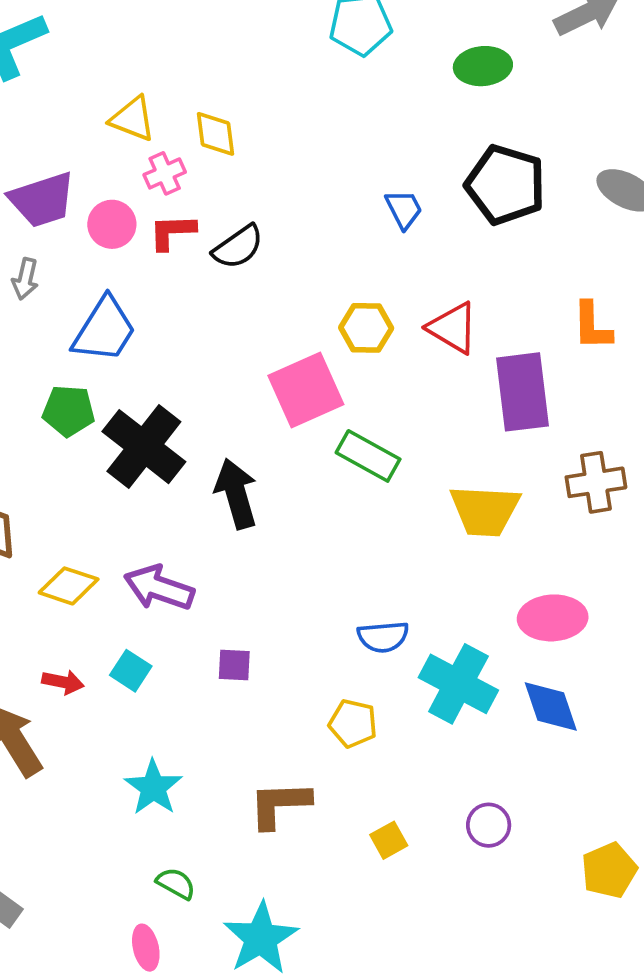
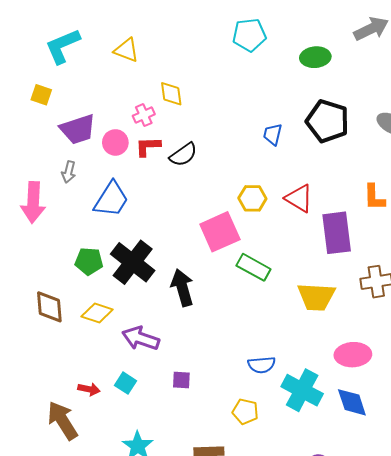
yellow triangle: (133, 119) -> (127, 50), moved
blue trapezoid: (404, 209) -> (273, 134), turned -140
green pentagon: (69, 411) -> (89, 261), moved
yellow diamond: (69, 586) -> (97, 313), moved

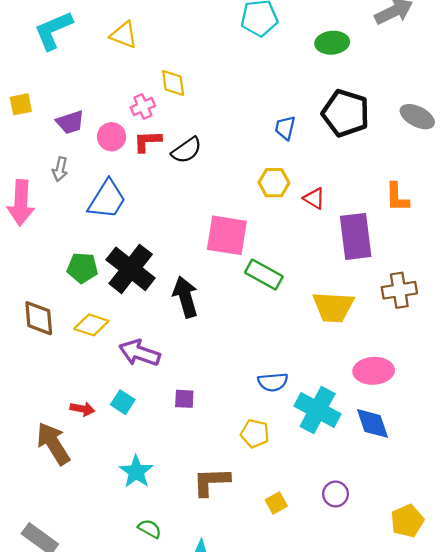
yellow square: (41, 95) -> (21, 104), moved, turned -30
purple trapezoid: (78, 129) -> (70, 122), size x0.7
yellow hexagon: (252, 198) -> (274, 183), moved
red triangle: (299, 198) -> (314, 198), size x0.7
pink square: (220, 232) -> (227, 235), turned 33

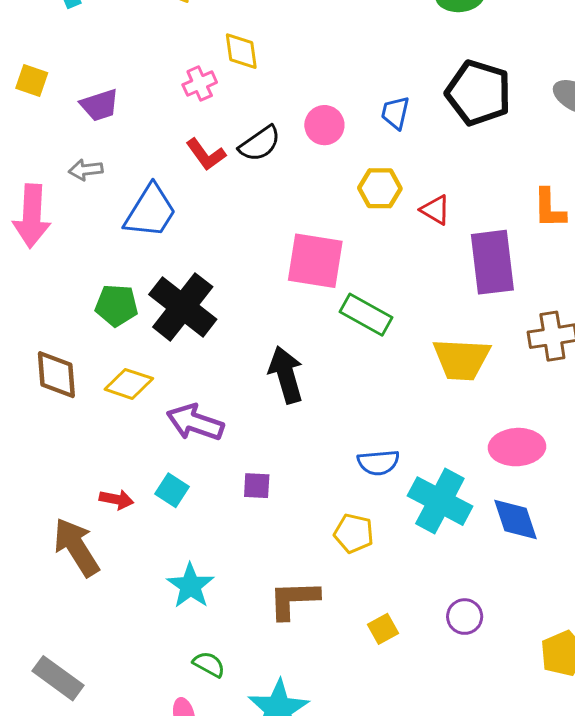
yellow square: (21, 104) -> (32, 80), turned 30
pink circle: (112, 137) -> (324, 125), moved
red L-shape: (147, 141) -> (206, 154), moved, turned -124
gray arrow: (60, 169) -> (86, 170), turned 70
black arrow: (185, 297) -> (286, 375), moved

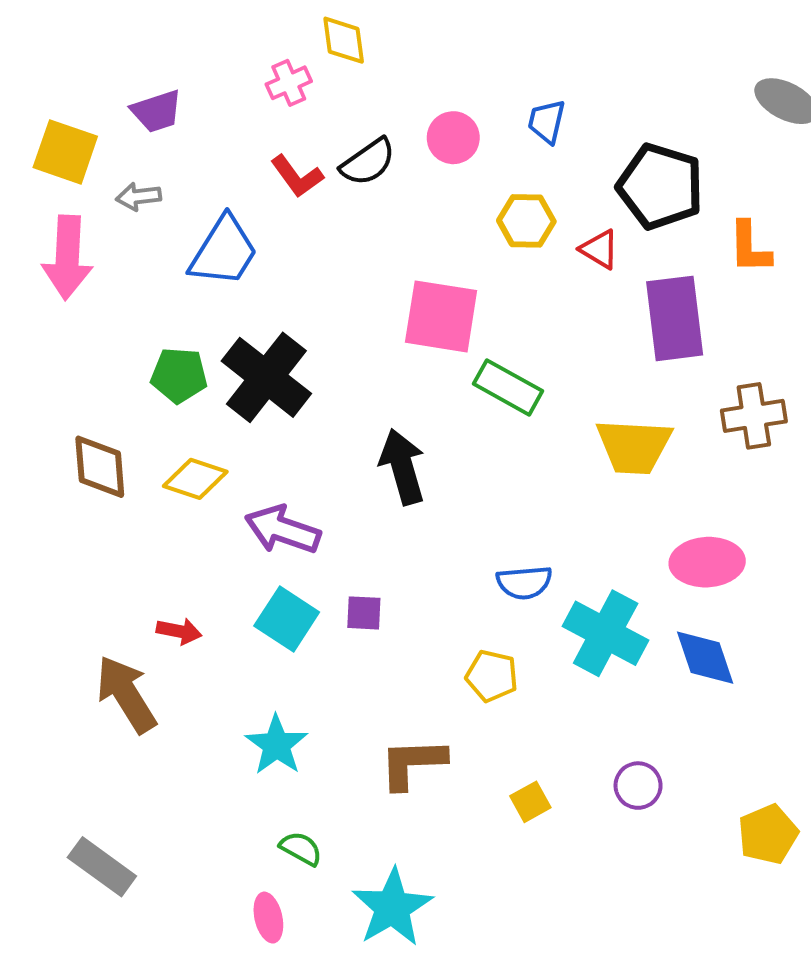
yellow square: (32, 80) -> (65, 152), moved, size x1.5
black pentagon: (478, 93) -> (660, 186), moved
cyan square: (172, 490) -> (287, 619), moved, size x1.4

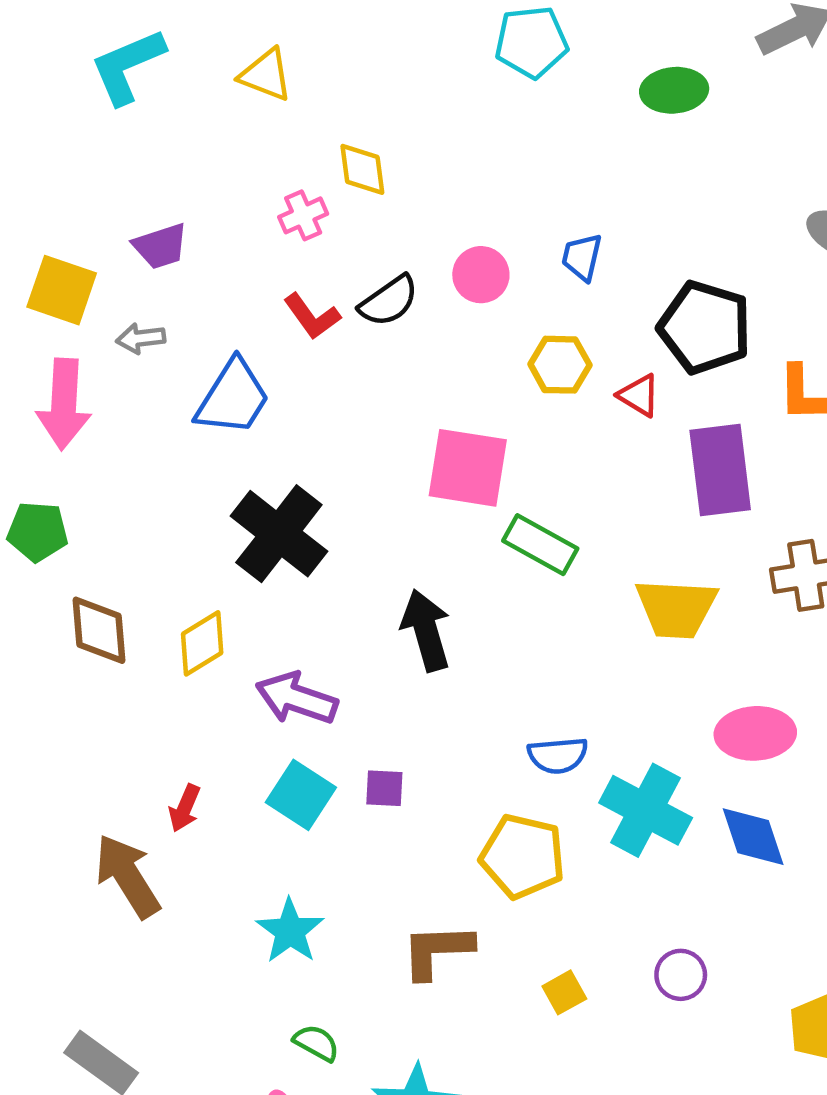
green pentagon: (179, 375) -> (38, 531), moved
yellow diamond: (195, 479) -> (202, 643), turned -50
red arrow: (179, 631) -> (185, 808), turned 102
yellow pentagon: (492, 676) -> (523, 856), size x1.5

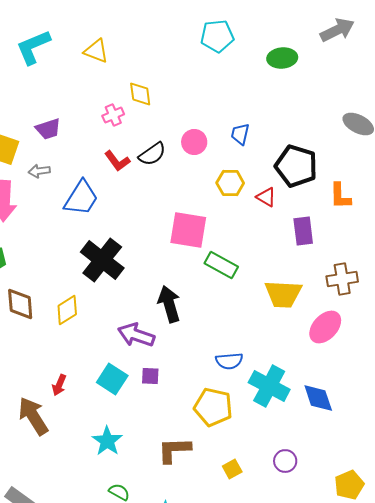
purple rectangle: (720, 470) -> (303, 231), size x0.7
purple arrow: (297, 698) -> (136, 335), moved
pink ellipse: (755, 733) -> (325, 327), moved, turned -44

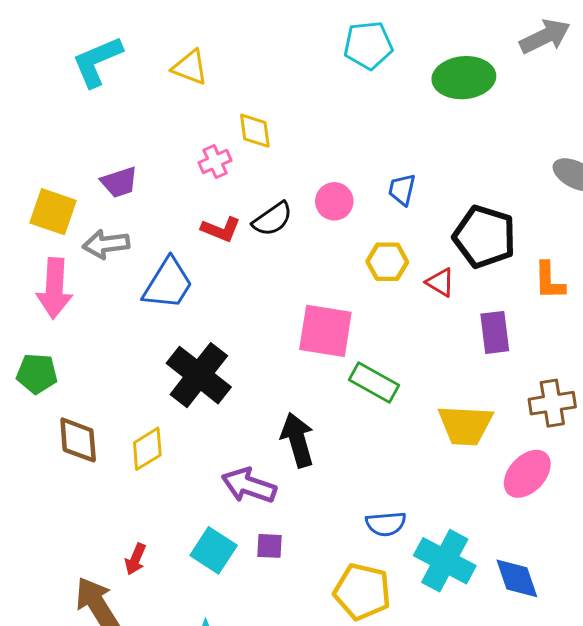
green ellipse: (282, 58) -> (464, 78), size x1.4
red L-shape: (117, 161) -> (221, 229), turned -32
gray arrow: (39, 171) -> (106, 244), size x1.4

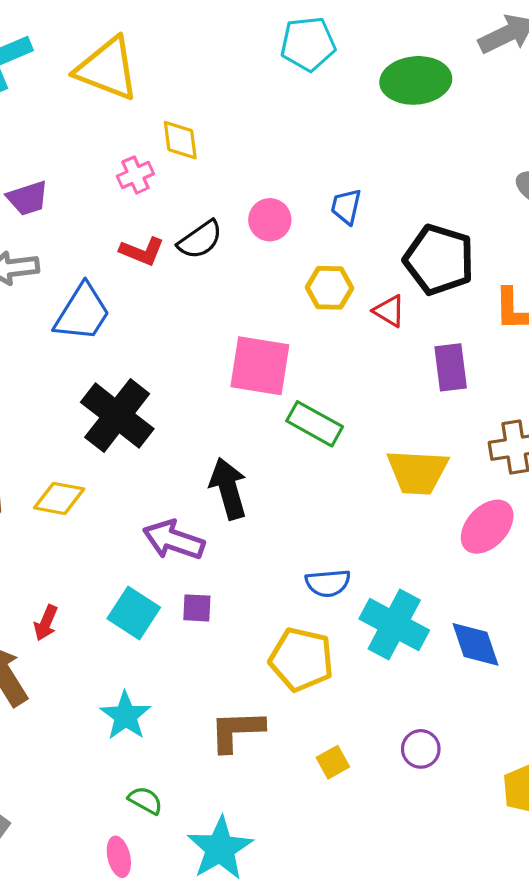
yellow triangle: (190, 67) -> (107, 69), size x1.6
yellow diamond: (147, 449) -> (59, 498), turned 42

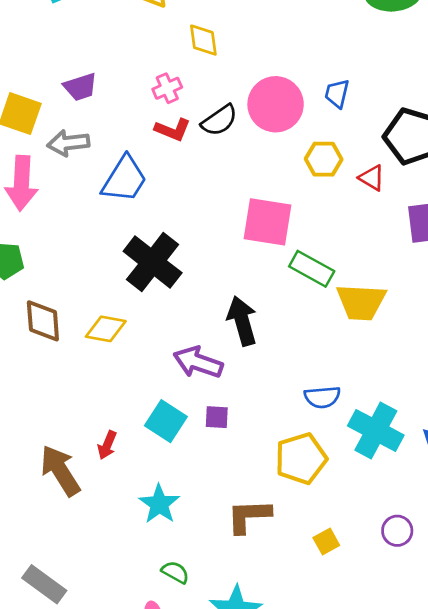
pink cross: (135, 175) -> (167, 88), moved
pink circle: (270, 220) -> (276, 104), size x1.6
yellow trapezoid: (417, 472) -> (361, 302), moved
red arrow: (46, 623) -> (107, 445), moved
yellow pentagon: (301, 659) -> (301, 459), turned -30

